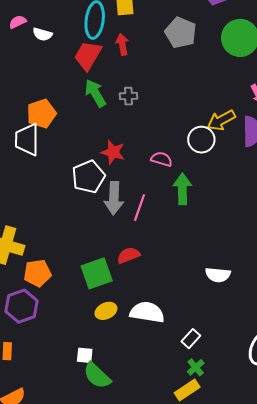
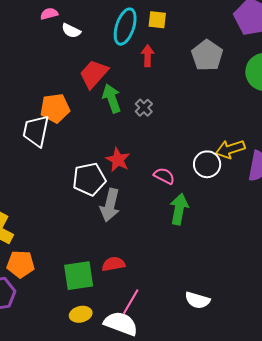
red trapezoid: (88, 56) -> (94, 74), moved
gray cross: (128, 96) -> (144, 108), turned 36
pink line: (140, 208) -> (131, 302), moved

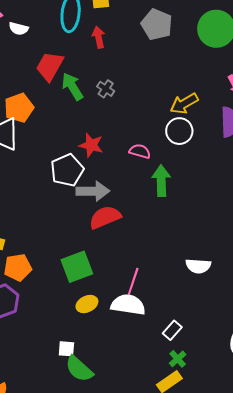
yellow arrow: (230, 149) -> (184, 104), moved
gray arrow: (110, 205) -> (93, 191), turned -92
red semicircle: (113, 264) -> (105, 217), moved, size x1.4

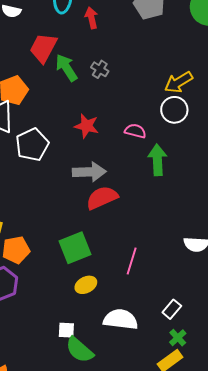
white pentagon: (67, 170) -> (32, 145), moved
white semicircle: (128, 305) -> (121, 319), moved

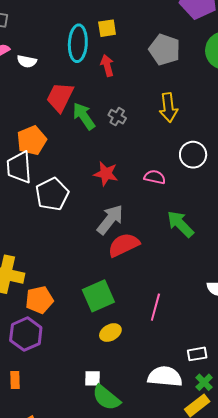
yellow arrow: (179, 82) -> (168, 108), moved, turned -64
green arrow: (157, 160) -> (180, 224), moved, turned -40
gray arrow: (89, 172) -> (110, 220), turned -48
white rectangle: (172, 309) -> (197, 354), turned 42
white semicircle: (121, 319) -> (165, 377), moved

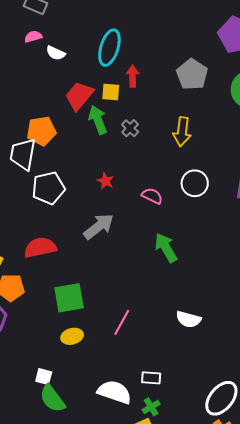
yellow square: (107, 28) -> (111, 92), moved
red star: (106, 174) -> (105, 181), size x0.7
red semicircle: (124, 245) -> (40, 247), moved

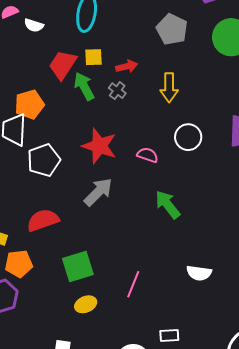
red arrow: (133, 76) -> (127, 66), moved, turned 85
red star: (105, 181) -> (99, 146), size x2.0

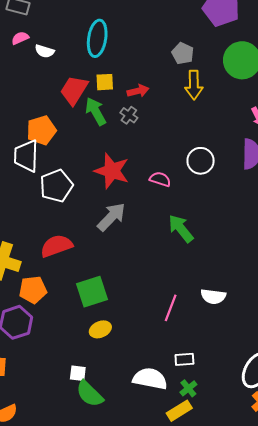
gray pentagon: (172, 29) -> (183, 53), size x0.7
yellow arrow: (169, 88) -> (194, 85), moved
pink line: (133, 284) -> (171, 308), moved

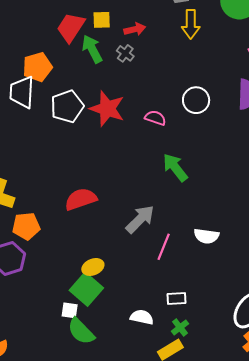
white pentagon: (56, 186) -> (67, 106), moved
gray arrow: (111, 217) -> (140, 219), moved
red semicircle: (56, 246) -> (81, 199), moved
green square: (92, 292) -> (86, 289), moved, turned -32
white semicircle: (150, 379) -> (142, 317), size x0.7

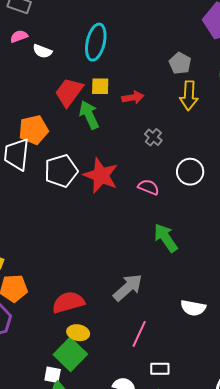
gray cross: (125, 53) -> (153, 137), moved
red semicircle: (81, 199) -> (68, 302), moved
pink line: (164, 247) -> (139, 334), moved
yellow ellipse: (93, 267) -> (78, 333), turned 30

